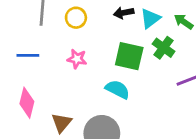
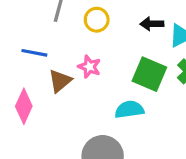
cyan semicircle: (118, 89) -> (129, 110), turned -45
brown triangle: (62, 123) -> (60, 81), moved

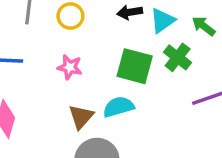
brown triangle: (60, 81) -> (81, 117), moved

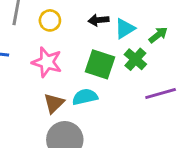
green arrow: (204, 26) -> (158, 35), turned 102
pink star: (70, 67) -> (47, 62), size x1.5

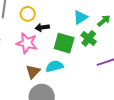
black arrow: (99, 20) -> (42, 27), moved

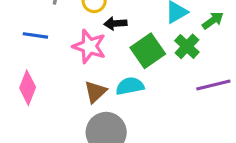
green square: (64, 43) -> (148, 51), turned 35

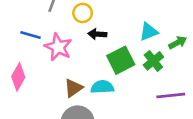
pink star: (89, 46) -> (58, 47), moved

